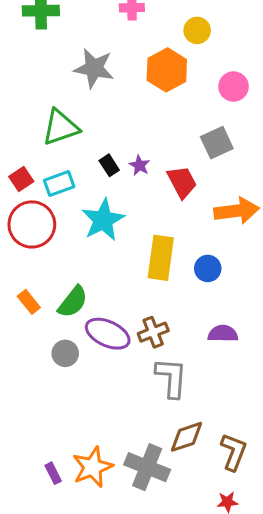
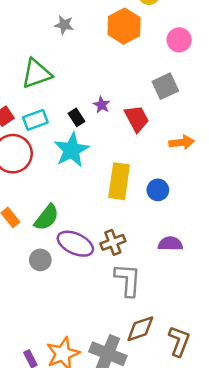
gray star: (94, 68) -> (64, 25), size x0.6
black rectangle: (109, 165) -> (77, 117), moved
orange arrow: (237, 211) -> (182, 142), size x0.7

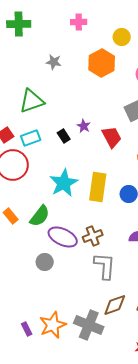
cyan star: (72, 150) -> (64, 183), moved
gray circle: (40, 260) -> (45, 262), moved

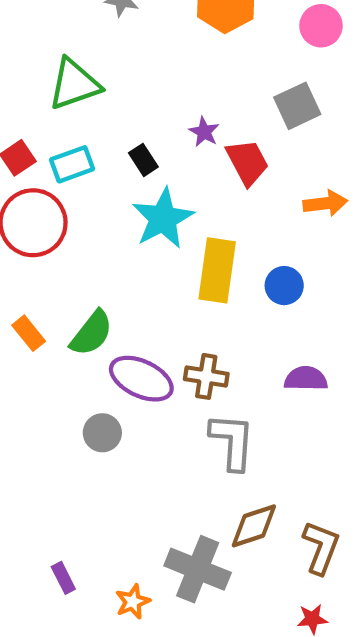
purple star: (84, 126) -> (204, 132), moved
cyan star: (64, 183) -> (163, 218), moved
brown cross: (93, 236) -> (206, 376), turned 30
orange star: (53, 325) -> (133, 602), moved, size x0.6

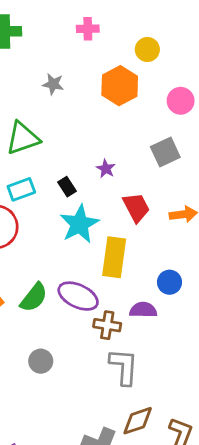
red trapezoid: (247, 162) -> (136, 207), moved
blue circle: (284, 286) -> (170, 282), moved
purple ellipse: (141, 379) -> (78, 296), moved
purple semicircle: (306, 379) -> (143, 310), moved

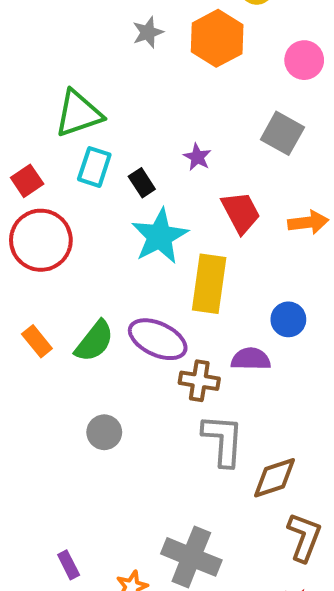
gray star: (53, 84) -> (148, 32), moved, turned -30
gray square: (165, 152) -> (282, 133), turned -36
cyan rectangle: (21, 189) -> (94, 167), moved, turned -52
brown diamond: (138, 421) -> (274, 478), moved

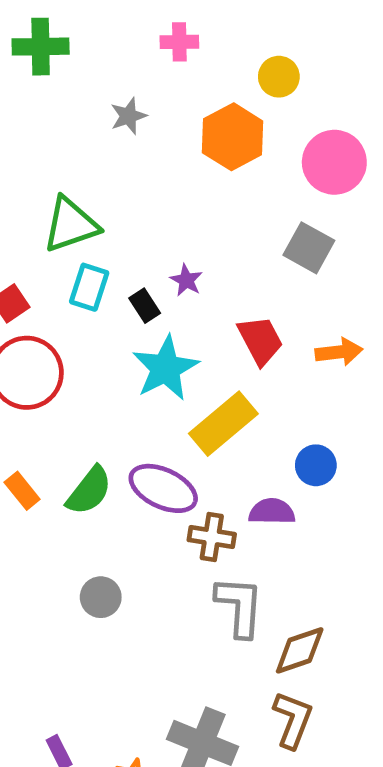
gray star: (148, 32) -> (128, 116), moved
pink circle: (304, 60) -> (334, 162), size x1.4
purple star: (197, 157) -> (186, 280), moved
yellow rectangle: (209, 284) -> (223, 424), turned 42
brown L-shape: (304, 537) -> (293, 720), moved

